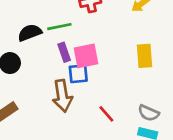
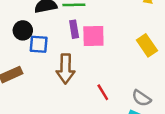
yellow rectangle: (144, 56) -> (147, 45), turned -40
blue square: (78, 74) -> (39, 44), moved

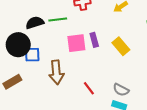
purple rectangle: (74, 29) -> (94, 40), moved
black circle: (23, 30) -> (18, 45), size x1.5

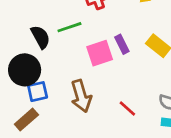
black semicircle: (35, 23) -> (40, 37), turned 90
blue square: (32, 55) -> (38, 92), moved

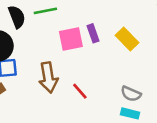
red line: (127, 109) -> (80, 91), moved

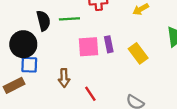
brown arrow: (48, 77) -> (64, 78), size x0.7

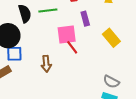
purple rectangle: (109, 44) -> (85, 19), moved
red line: (90, 94) -> (72, 47), moved

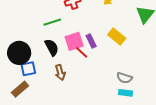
black semicircle: (25, 13) -> (52, 47), moved
purple rectangle: (85, 19) -> (91, 41), moved

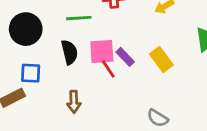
purple rectangle: (91, 41) -> (125, 57), turned -32
black circle: (19, 53) -> (26, 29), moved
brown arrow: (60, 73) -> (74, 102), moved

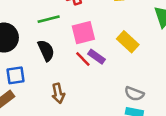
pink square: (102, 52) -> (83, 33), moved
purple rectangle: (125, 57) -> (96, 57), moved

